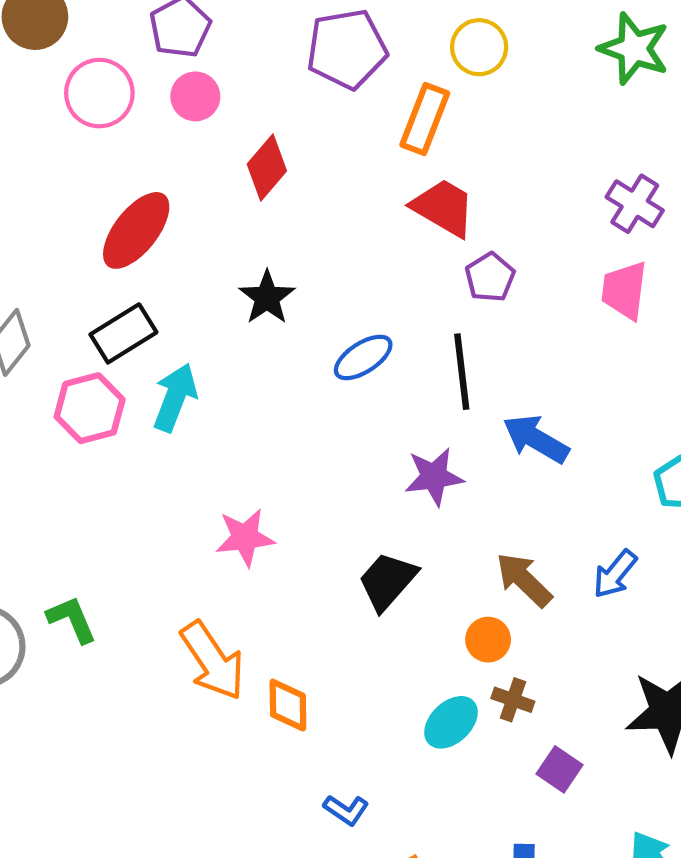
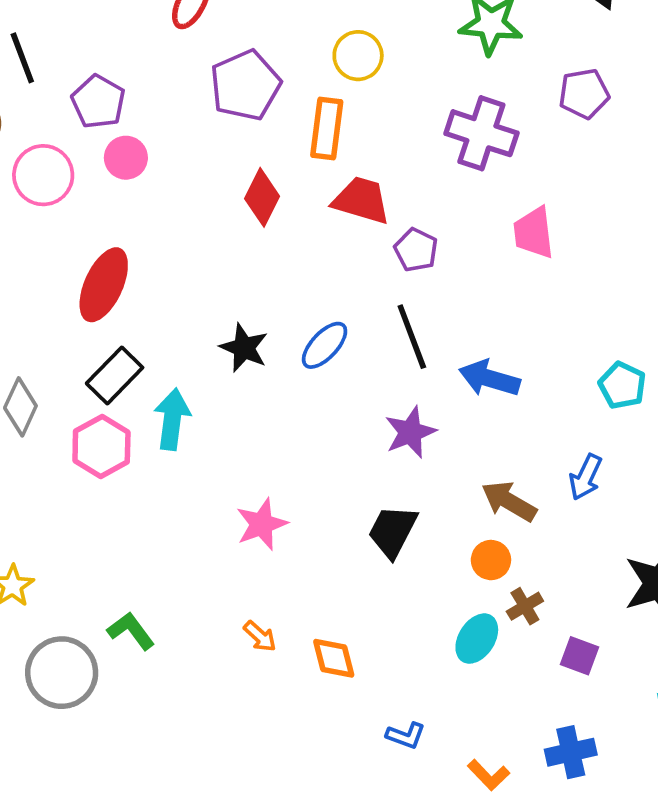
red diamond: (267, 168) -> (262, 197), moved
purple cross: (635, 204) -> (481, 133), moved, size x1.4
black star: (267, 297) -> (244, 348), moved
orange arrow: (213, 661) -> (260, 636), size x0.5
brown cross: (513, 700) -> (525, 606), turned -36

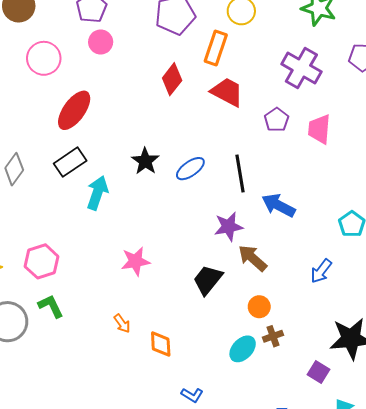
pink circle: (43, 175) -> (44, 58), moved
purple pentagon: (416, 250) -> (277, 120), moved
pink hexagon: (101, 447) -> (42, 261), moved
brown arrow: (509, 501) -> (253, 258), moved
purple square: (579, 656) -> (318, 372), moved

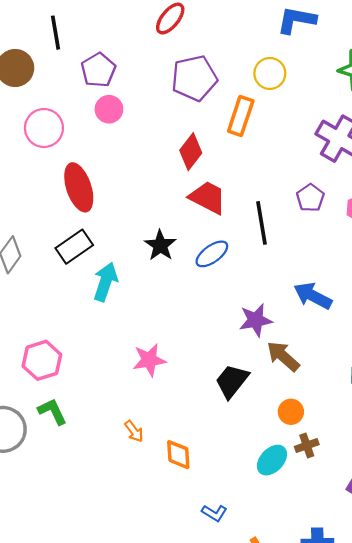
red trapezoid: (227, 92) -> (208, 197), moved
red ellipse: (74, 110) -> (79, 187), turned -54
black line: (240, 173) -> (261, 223), moved

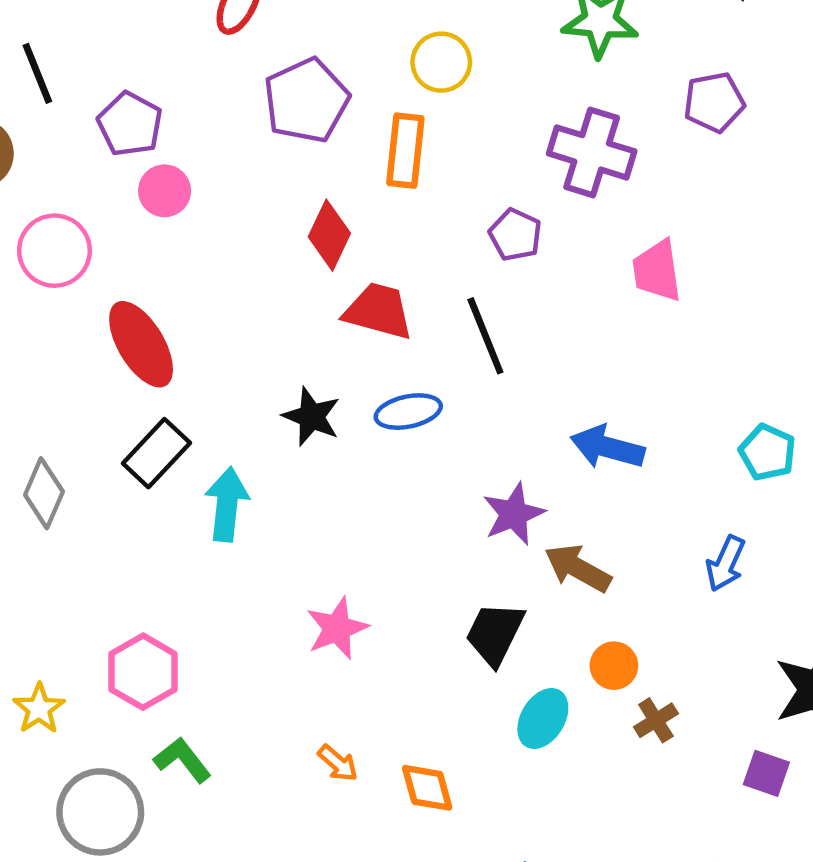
purple pentagon: (310, 198) -> (515, 235), moved
blue ellipse: (212, 254) -> (408, 412), turned 36
cyan ellipse: (272, 460) -> (543, 719), moved

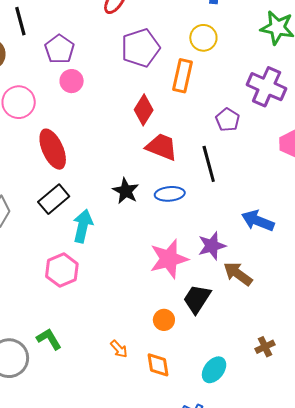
pink star: (337, 628) -> (169, 259), moved, size x1.4
orange circle: (614, 666) -> (164, 320), moved
pink hexagon: (143, 672) -> (62, 270), moved
cyan ellipse: (543, 719) -> (214, 370), moved

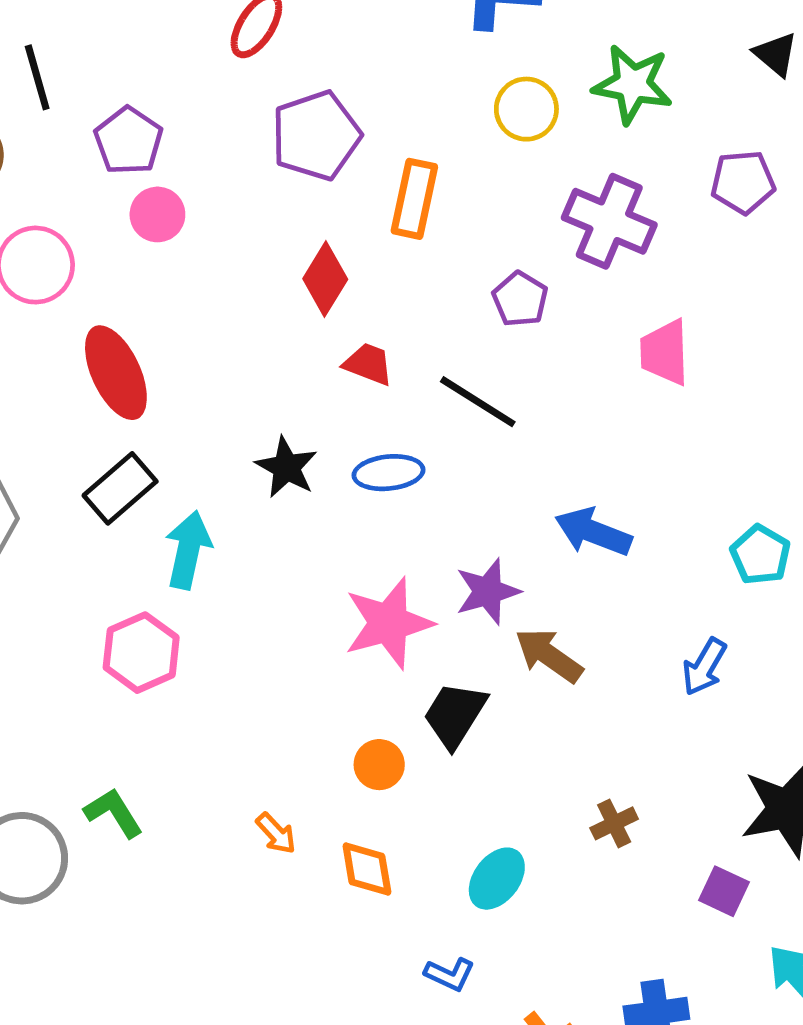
yellow circle: (203, 38) -> (526, 109), moved
red trapezoid: (162, 147) -> (368, 364), size x0.7
black line: (209, 164) -> (478, 402), turned -42

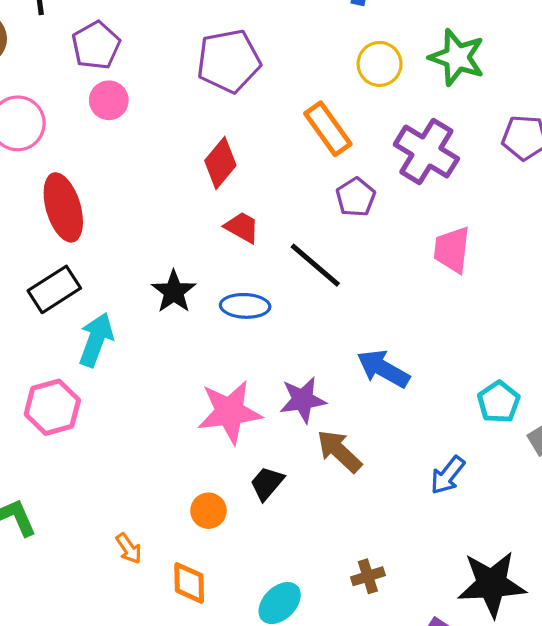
orange rectangle: (414, 199) -> (328, 129), moved, turned -56
black trapezoid: (455, 715) -> (267, 483), size x0.7

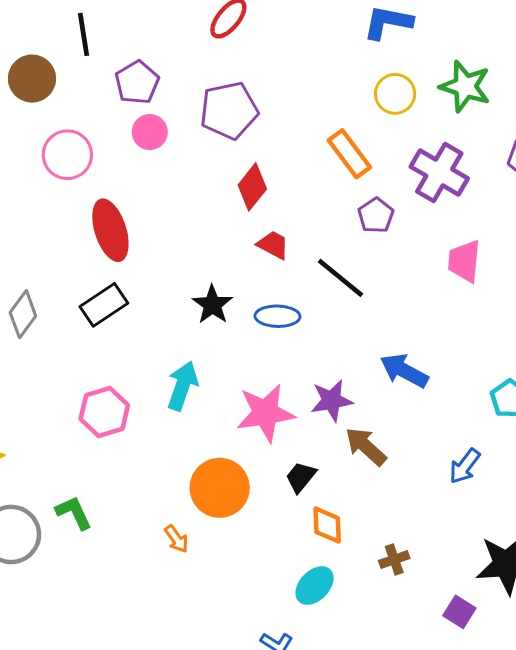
purple pentagon: (229, 61) -> (229, 110), moved
cyan arrow: (96, 340) -> (182, 386), moved
orange circle: (208, 511) -> (220, 488), moved, size x1.8
orange diamond: (189, 583) -> (327, 525), moved

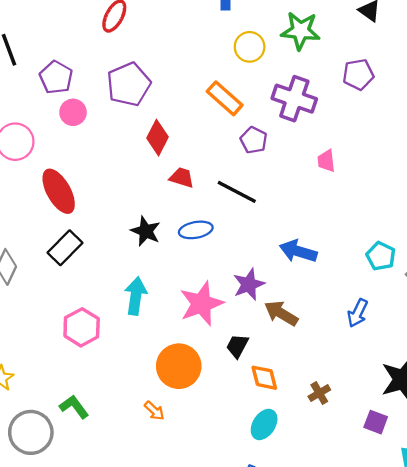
pink trapezoid: (464, 261) -> (326, 161), size x0.7

